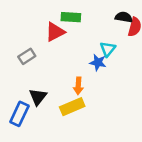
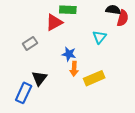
blue star: (98, 62) -> (69, 54), moved
yellow rectangle: (72, 107) -> (94, 78), moved

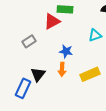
cyan triangle: (99, 37) -> (95, 35), turned 32
orange arrow: (74, 69) -> (62, 69), moved

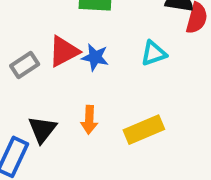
red triangle: (52, 21) -> (64, 51), moved
blue star: (66, 51) -> (95, 57), moved

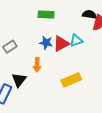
red triangle: (64, 51) -> (61, 44), moved
orange arrow: (89, 120) -> (37, 65), moved

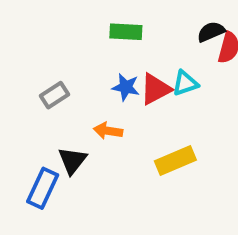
black semicircle: (89, 14) -> (211, 32), turned -32
orange arrow: (37, 65) -> (108, 131), turned 96

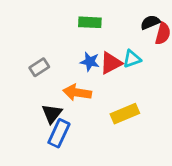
orange arrow: (108, 131) -> (77, 93), size x1.4
blue rectangle: (43, 188) -> (59, 133), moved

